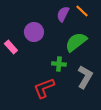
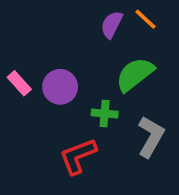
purple circle: (34, 32) -> (60, 87), moved

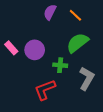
orange line: (146, 19) -> (75, 15), moved
purple semicircle: (112, 25) -> (50, 12), moved

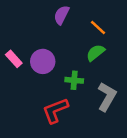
orange line: (75, 15) -> (98, 28), moved
green semicircle: (77, 43) -> (96, 53), size x0.7

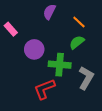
pink rectangle: (14, 59) -> (11, 29), moved
green cross: (74, 80) -> (60, 65), size x1.5

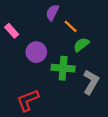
orange line: (79, 22) -> (71, 26), moved
red L-shape: (44, 89) -> (28, 100), moved

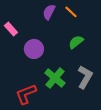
orange line: (71, 26) -> (71, 12), moved
green cross: (63, 68) -> (55, 78), moved, turned 35

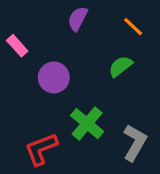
orange line: (71, 12) -> (133, 27), moved
gray L-shape: (85, 77) -> (135, 143), moved

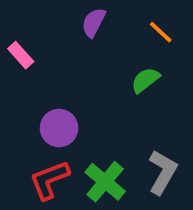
purple circle: (54, 77) -> (59, 128), moved
green cross: (87, 124) -> (105, 182), moved

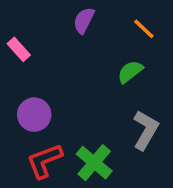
purple circle: (59, 128) -> (34, 115), moved
gray L-shape: (163, 172) -> (146, 130), moved

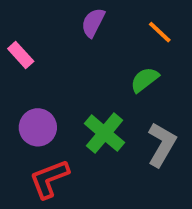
green cross: (94, 163) -> (105, 133), moved

